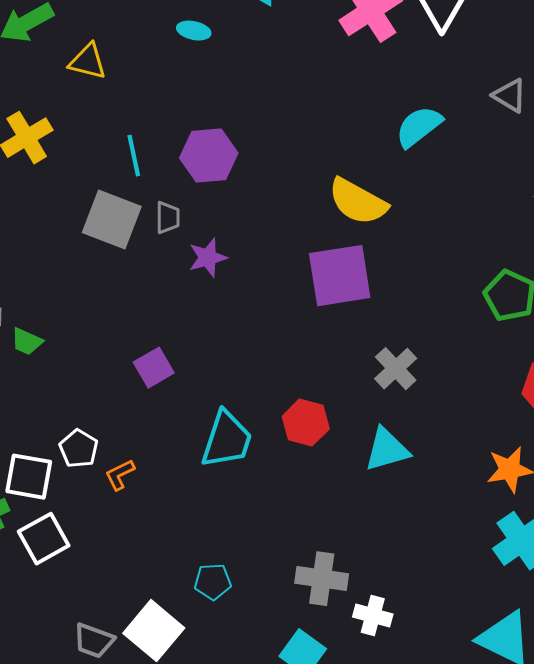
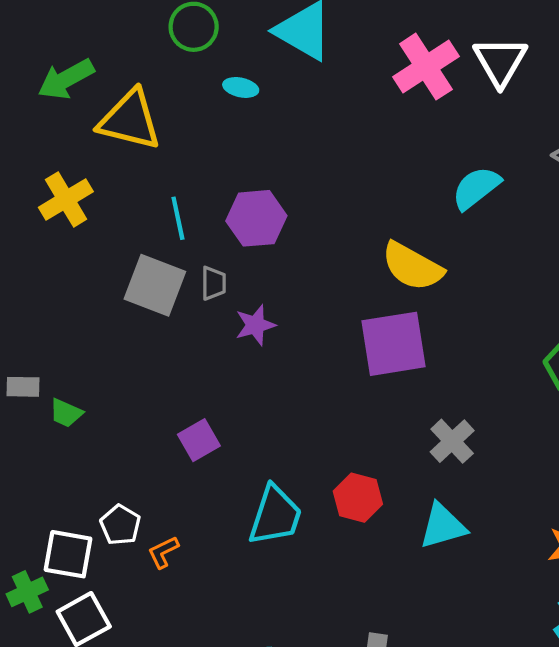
yellow triangle: (88, 62) -> (130, 120), size x1.6

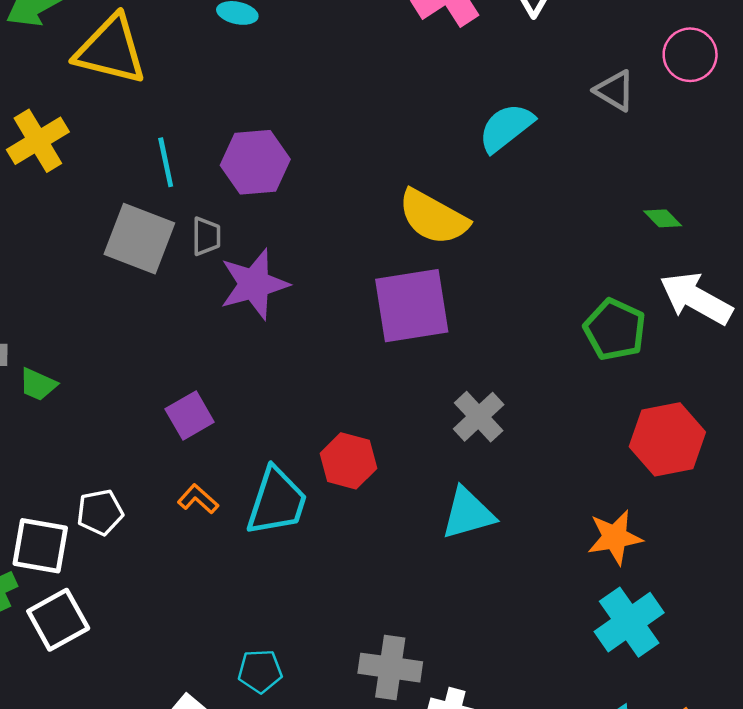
purple star: (255, 325) -> (254, 284), size x1.5
red hexagon: (358, 498) -> (348, 461), moved
white pentagon: (120, 525) -> (100, 512), turned 30
orange L-shape: (163, 552) -> (198, 499), moved, turned 68

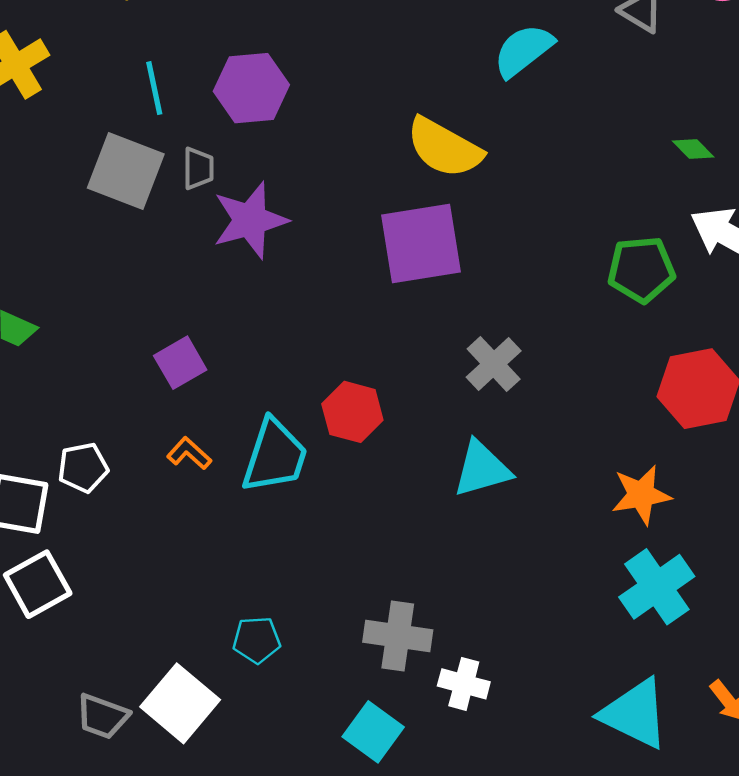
green pentagon: (615, 329) -> (641, 269), turned -30

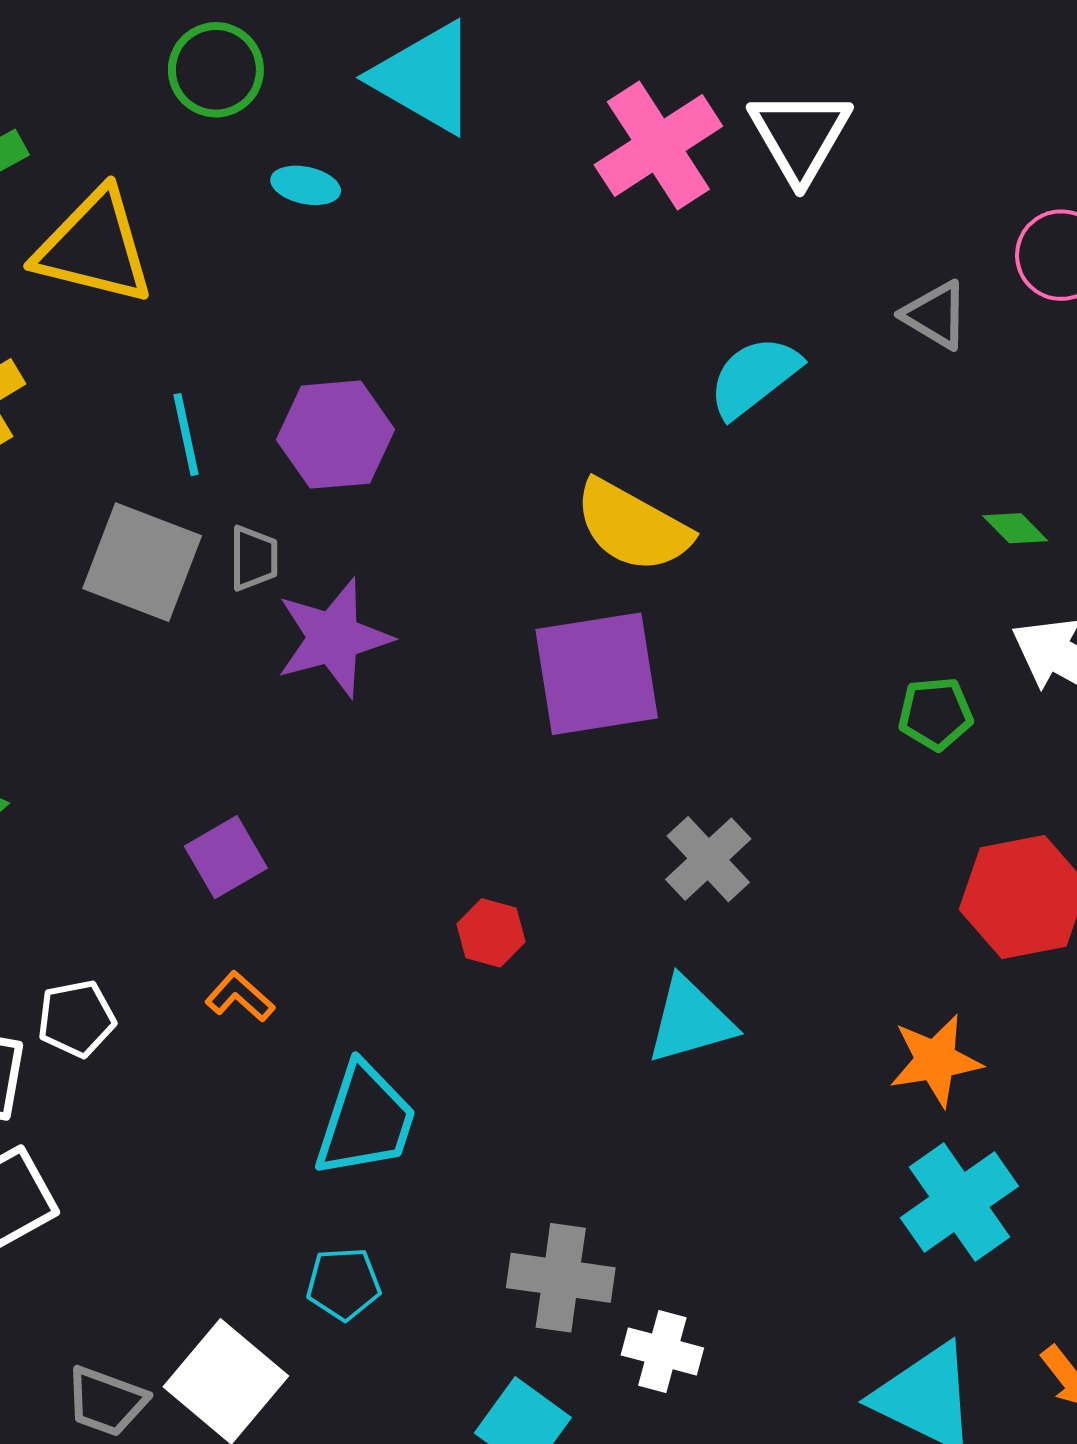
green pentagon: (641, 269) -> (935, 714), size x0.7
red hexagon: (352, 412) -> (491, 933), size x0.7
cyan trapezoid: (275, 456) -> (365, 1120), moved

